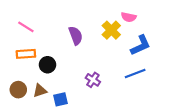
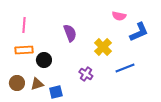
pink line: (26, 27) -> (24, 25), turned 63
yellow cross: (111, 30) -> (103, 47), moved
blue L-shape: (141, 45) -> (139, 32), moved

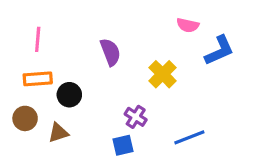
blue line: (125, 68) -> (189, 137), moved
brown circle: (17, 83) -> (25, 118), moved
blue square: (56, 92) -> (123, 145), moved

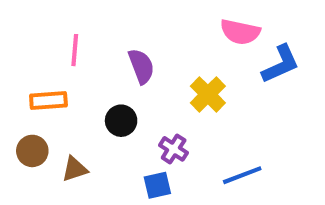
pink semicircle: (188, 25) -> (240, 32), size x1.4
pink line: (38, 39) -> (75, 50), moved
black circle: (69, 95) -> (121, 121), moved

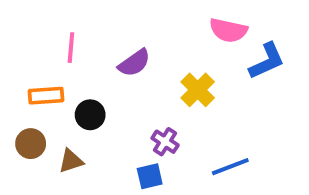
purple semicircle: (141, 66) -> (134, 63), turned 76
black circle: (121, 121) -> (90, 115), moved

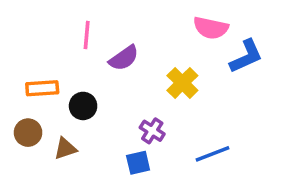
pink line: (71, 48) -> (87, 35), moved

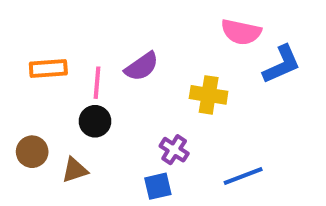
pink line: (87, 35) -> (97, 83), moved
yellow cross: (182, 83) -> (209, 95), turned -36
orange rectangle: (42, 88) -> (48, 69), moved

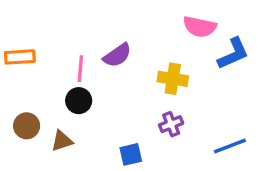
orange rectangle: (48, 69) -> (20, 57), moved
purple cross: (174, 150) -> (171, 124), moved, turned 35
blue line: (243, 176) -> (230, 146), moved

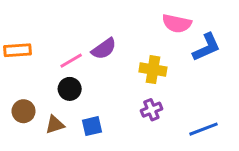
pink line: (80, 69) -> (71, 61), turned 55
blue square: (131, 154) -> (92, 126), moved

